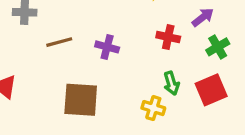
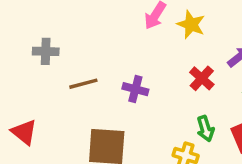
red cross: (168, 37) -> (202, 78), turned 30

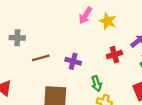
red cross: (202, 78) -> (114, 55), turned 32
green arrow: (205, 129) -> (97, 84), moved

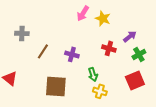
red cross: (114, 55) -> (109, 48), turned 32
brown line: (41, 58) -> (43, 51), turned -42

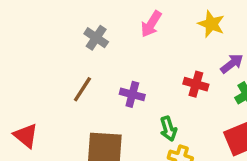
yellow star: (103, 18) -> (211, 24), moved
gray cross: (22, 33) -> (96, 38), moved, turned 32

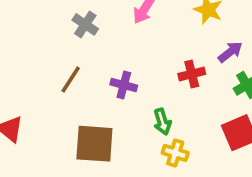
red cross: (196, 84) -> (192, 74), turned -30

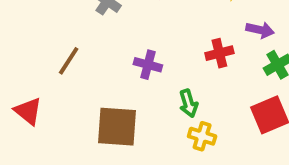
purple arrow: (230, 52) -> (260, 30), turned 50
brown line: (71, 79) -> (69, 61), moved

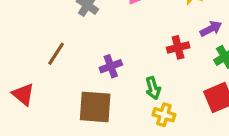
purple arrow: (260, 30) -> (211, 29), turned -40
purple cross: (148, 65) -> (111, 66), moved, turned -35

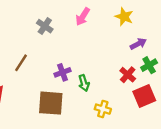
red cross: (178, 47) -> (128, 75), moved, turned -35
green arrow: (153, 88) -> (84, 83), moved

